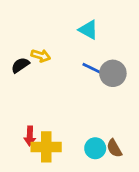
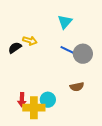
cyan triangle: (88, 30) -> (65, 22), turned 42
cyan circle: (95, 148) -> (48, 100), moved
brown semicircle: (114, 148) -> (77, 87), moved, turned -72

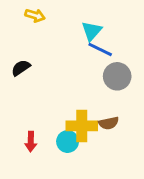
yellow arrow: (30, 41) -> (35, 15), moved
blue line: (69, 51) -> (100, 49), moved
yellow cross: (34, 108) -> (82, 126), moved

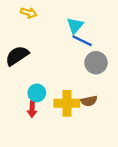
black semicircle: (21, 68) -> (17, 56), size x1.5
red arrow: (31, 142) -> (32, 109), moved
cyan circle: (68, 142) -> (37, 93), moved

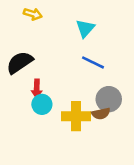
blue line: (82, 41) -> (93, 62), moved
gray circle: (96, 63) -> (109, 99), moved
red arrow: (32, 109) -> (37, 89), moved

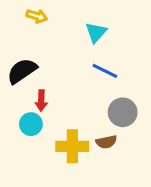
cyan circle: (42, 104) -> (31, 124), moved
brown semicircle: (101, 114) -> (106, 142), moved
yellow cross: (76, 116) -> (72, 146), moved

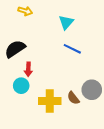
gray circle: (123, 112) -> (92, 90), moved
brown semicircle: (106, 142) -> (73, 98), turned 64

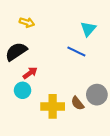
yellow arrow: (25, 11) -> (27, 22), moved
cyan triangle: (66, 22) -> (88, 29), moved
red arrow: (28, 69) -> (30, 73), turned -128

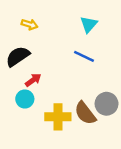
cyan triangle: (88, 29) -> (89, 24), moved
brown semicircle: (77, 103) -> (85, 113), size x1.5

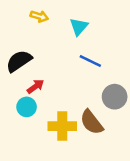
yellow arrow: (30, 24) -> (39, 16), moved
cyan triangle: (89, 24) -> (79, 27), moved
gray circle: (107, 104) -> (115, 97), moved

